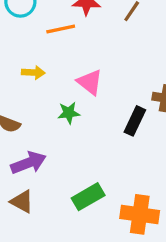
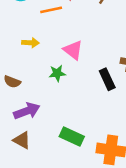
black rectangle: (135, 121) -> (107, 79), turned -50
green rectangle: (88, 197) -> (72, 136), turned 55

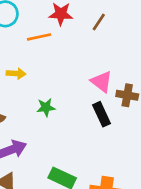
pink triangle: (73, 50) -> (101, 82), moved

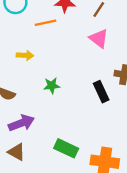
pink triangle: (101, 82) -> (99, 38), moved

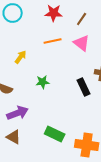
orange line: (46, 23) -> (53, 41), moved
yellow arrow: (25, 55) -> (21, 57), turned -56

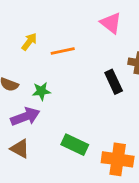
orange line: (53, 41) -> (63, 51), moved
green star: (43, 82) -> (41, 91), moved

